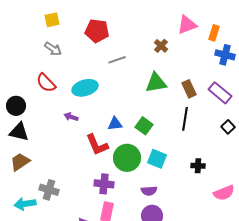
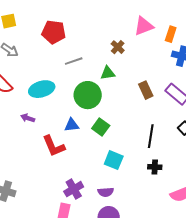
green triangle: (156, 83) -> (108, 73), moved, size x0.7
black line: (185, 119) -> (151, 136), moved
green circle: (127, 158) -> (88, 95), moved
purple cross: (104, 184) -> (74, 189), moved, turned -36

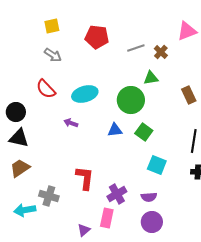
gray line: (74, 61) -> (136, 48), moved
red L-shape: (54, 146) -> (85, 178), moved, turned -150

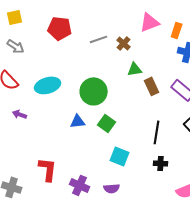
green triangle: (151, 78) -> (135, 69), moved
purple arrow: (71, 123) -> (20, 114), moved
purple cross: (117, 194) -> (80, 185), turned -36

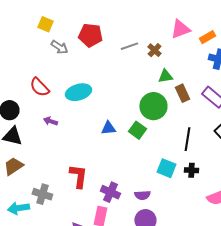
yellow square: (15, 17) -> (45, 24), turned 35
orange rectangle: (177, 30) -> (207, 37), turned 42
gray arrow: (16, 46) -> (59, 47), moved
green circle: (94, 91) -> (153, 106), moved
cyan square: (120, 156) -> (166, 168), moved

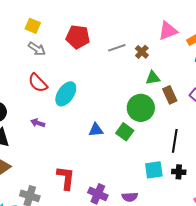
gray arrow: (59, 47) -> (37, 49), moved
red semicircle: (39, 87) -> (38, 83), moved
cyan ellipse: (78, 92) -> (66, 94), turned -40
cyan square: (166, 168) -> (154, 170), turned -30

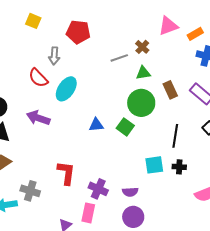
gray line: (117, 48) -> (119, 58), moved
gray arrow: (37, 49) -> (54, 56), moved, turned 60
green triangle: (153, 78) -> (143, 73), moved
purple arrow: (38, 123) -> (38, 118), size x1.6

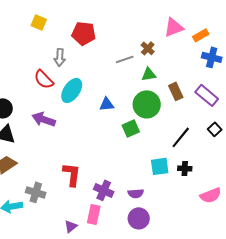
blue triangle: (96, 125) -> (107, 104), moved
green square: (125, 127) -> (131, 128), turned 30
black line: (175, 136) -> (181, 137), turned 30

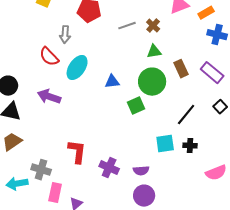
gray line: (125, 59) -> (127, 26), moved
pink rectangle: (94, 214) -> (55, 193), moved

